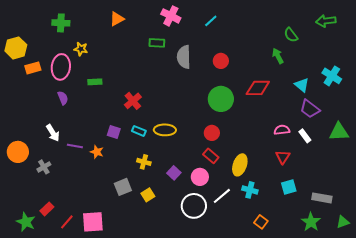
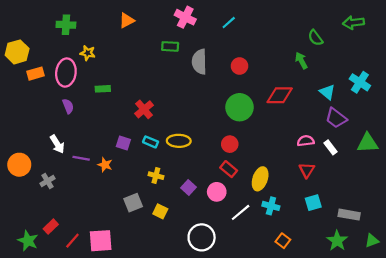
yellow square: (148, 195) -> (160, 211), turned -32
white circle: (194, 206) -> (202, 237), moved

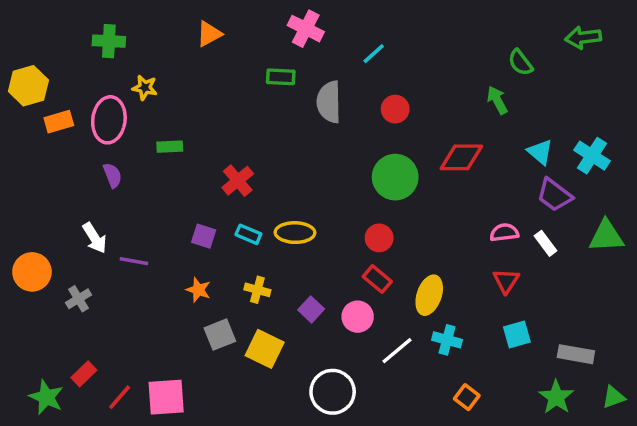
cyan line: (229, 23) -> (374, 54), moved
cyan cross: (360, 82) -> (592, 156), moved
orange star: (105, 165) -> (198, 290), moved
yellow square: (160, 211) -> (265, 349), size x1.5

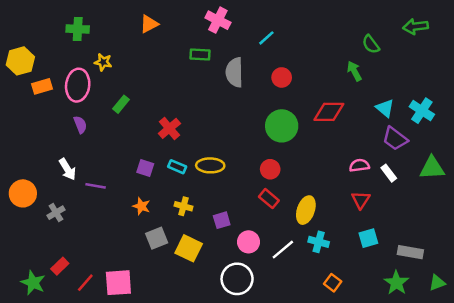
green rectangle: (170, 147) -> (121, 104), turned -48
purple square: (311, 309) -> (222, 220), turned 30
pink circle: (358, 317) -> (248, 242), moved

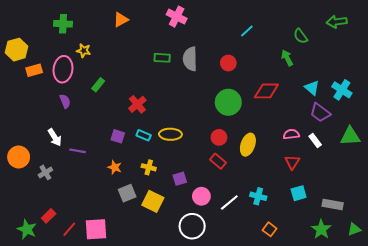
cyan line: (266, 38) -> (247, 31), moved
green rectangle: (200, 55) -> (162, 58), moved
yellow ellipse: (306, 210) -> (248, 145), moved

